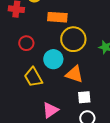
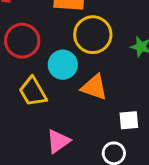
red circle: (26, 43) -> (22, 41), size x1.5
white square: (84, 97) -> (129, 120), moved

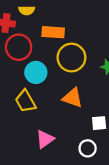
red circle: (22, 41) -> (19, 47), moved
cyan circle: (63, 65) -> (36, 72), moved

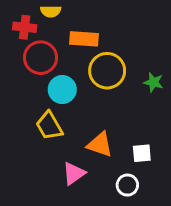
orange triangle: (73, 98) -> (100, 145), moved

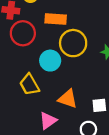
cyan circle: (62, 90) -> (50, 61), moved

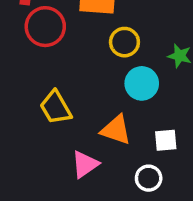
yellow circle: (73, 43) -> (124, 42), size x0.7
cyan circle: (50, 61) -> (142, 83), moved

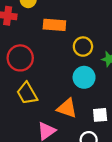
red circle: (45, 27) -> (20, 58), moved
yellow circle: (124, 42) -> (83, 47), moved

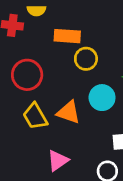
yellow circle: (83, 47) -> (86, 59), moved
orange triangle: (67, 108) -> (69, 112), moved

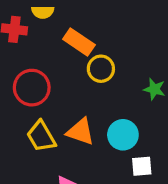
orange rectangle: (67, 36) -> (79, 42), turned 30
cyan circle: (102, 98) -> (123, 135), moved

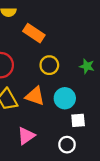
yellow circle: (101, 69) -> (49, 65), moved

